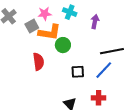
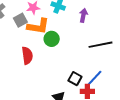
blue line: (104, 70) -> (94, 79), moved
black square: (78, 72) -> (75, 79), moved, turned 32

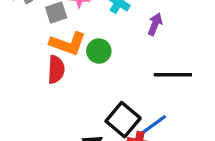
orange L-shape: (38, 26) -> (68, 44), moved
black square: (75, 79) -> (123, 120), size x1.5

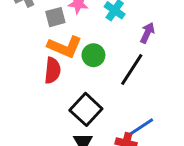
black line: (173, 75) -> (132, 69), moved, turned -60
black square: (123, 120) -> (86, 109), moved

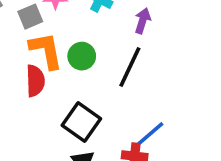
orange L-shape: (65, 47) -> (46, 51), turned -116

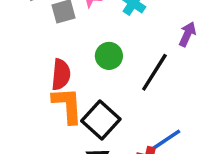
purple arrow: (143, 21) -> (187, 34), moved
orange L-shape: (46, 51) -> (68, 105), moved

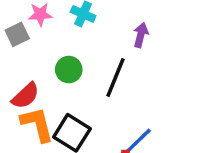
red semicircle: (61, 74) -> (25, 96), turned 52

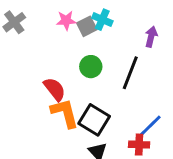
gray square: (17, 34) -> (87, 26), moved
red semicircle: (25, 96) -> (55, 89), turned -85

